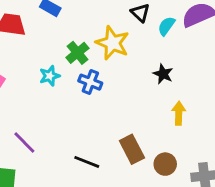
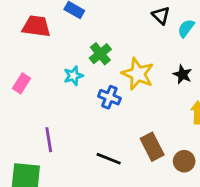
yellow star: (112, 43) -> (138, 74), moved
blue cross: (90, 82) -> (109, 97), moved
purple line: (24, 142) -> (49, 140), turned 35

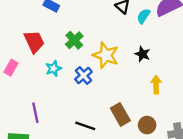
red trapezoid: (36, 26) -> (34, 42), moved, turned 60
cyan star: (73, 76) -> (53, 68), moved
blue cross: (109, 97) -> (83, 76), turned 30

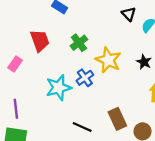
cyan star: (53, 68) -> (59, 88), moved, size x1.6
purple line: (35, 113) -> (16, 109), moved

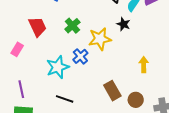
yellow star: (108, 60) -> (100, 39), turned -30
black star: (144, 62) -> (123, 24), moved
black line: (82, 127) -> (65, 99), moved

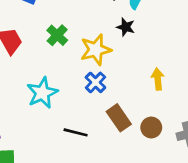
blue cross: (80, 56) -> (95, 82), moved
black line: (65, 99) -> (76, 132), moved

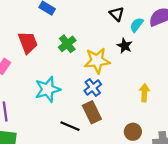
brown rectangle: (119, 118) -> (92, 112), moved

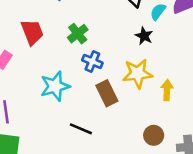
yellow star: (97, 61) -> (138, 73), moved
blue cross: (93, 88) -> (92, 61), moved, turned -30
brown rectangle: (92, 112) -> (107, 93), moved

